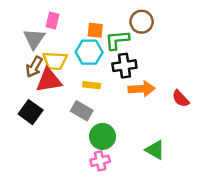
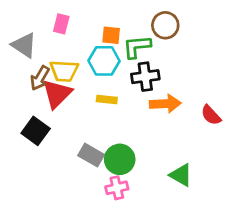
gray triangle: (34, 39) -> (24, 45), moved, turned -30
red triangle: (49, 80) -> (57, 94), turned -36
gray rectangle: (82, 111) -> (91, 155), moved

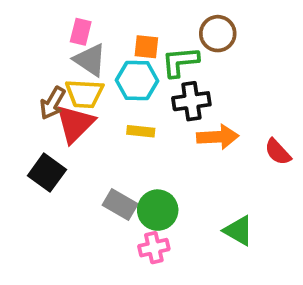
gray triangle: (24, 45) -> (90, 60), moved

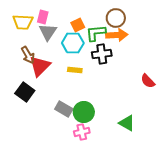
orange square: (146, 47) -> (78, 25), turned -32
gray triangle: (90, 60) -> (48, 32), turned 30
yellow trapezoid: (84, 94) -> (23, 22), moved
brown arrow: (53, 103) -> (28, 55), turned -60
orange arrow: (218, 137) -> (117, 35), moved

